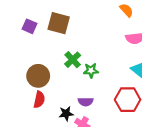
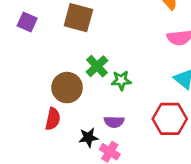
purple square: (30, 26) -> (27, 22), moved
brown circle: (38, 76) -> (67, 88), moved

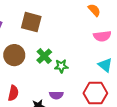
brown circle: (67, 88) -> (14, 55), moved

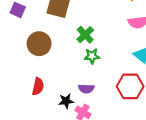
green cross: (44, 56) -> (85, 35), moved

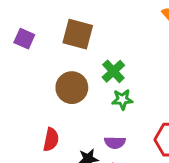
brown circle: (39, 44) -> (72, 88), moved

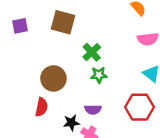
purple square: (24, 39) -> (20, 26), turned -35
brown circle: (72, 88) -> (53, 78), moved

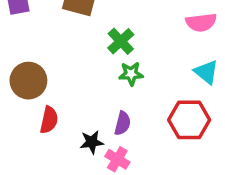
brown circle: (53, 78) -> (28, 81), moved
purple semicircle: (93, 110) -> (122, 123), turned -77

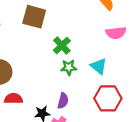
cyan triangle: (206, 72) -> (99, 66), moved
red semicircle: (49, 120) -> (13, 98), turned -102

